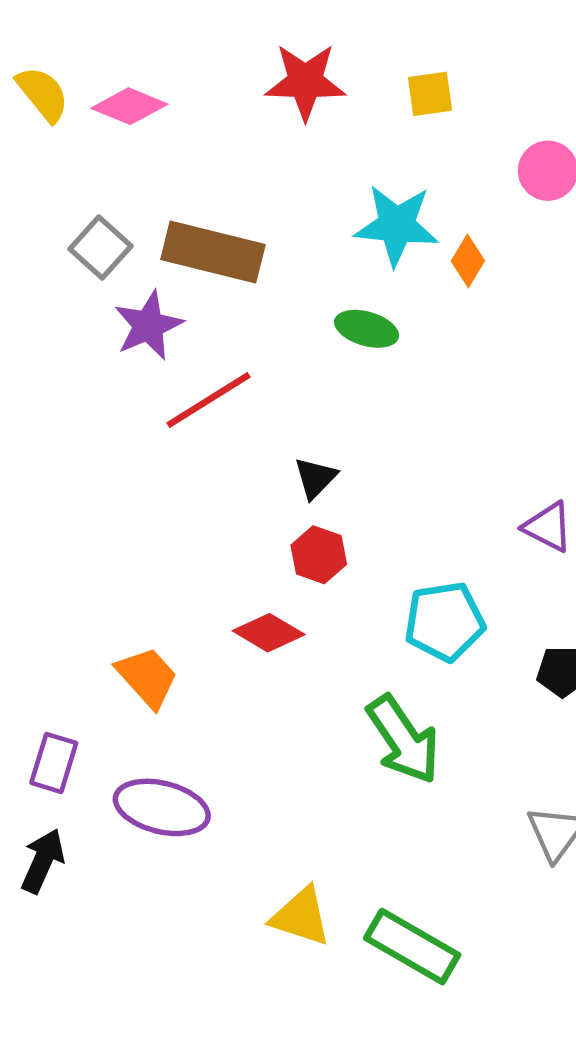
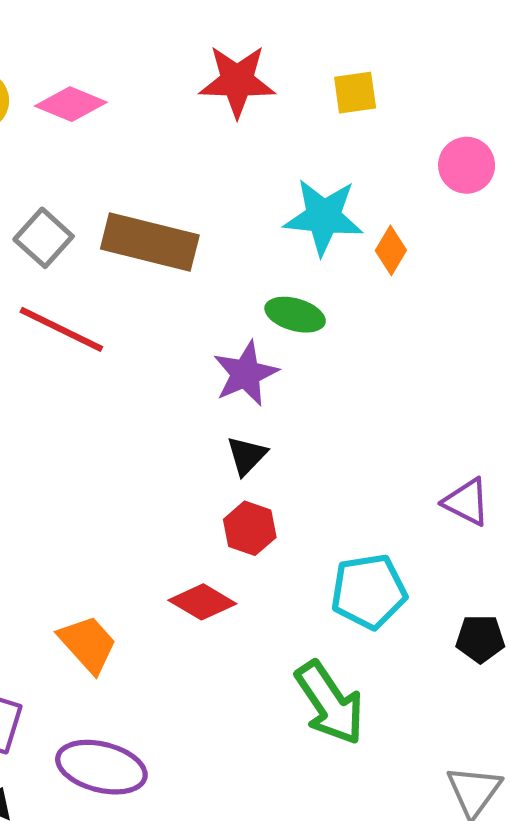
purple star: (148, 325) -> (246, 374), moved
red line: (208, 400) -> (61, 329), moved, turned 58

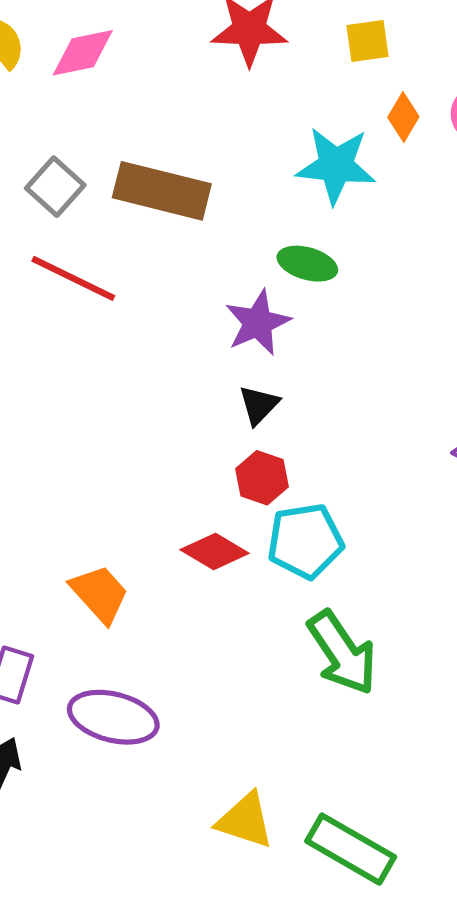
pink diamond: (71, 104) -> (83, 53), turned -34
orange diamond: (391, 250) -> (403, 117), moved
cyan pentagon: (369, 591) -> (305, 541), moved

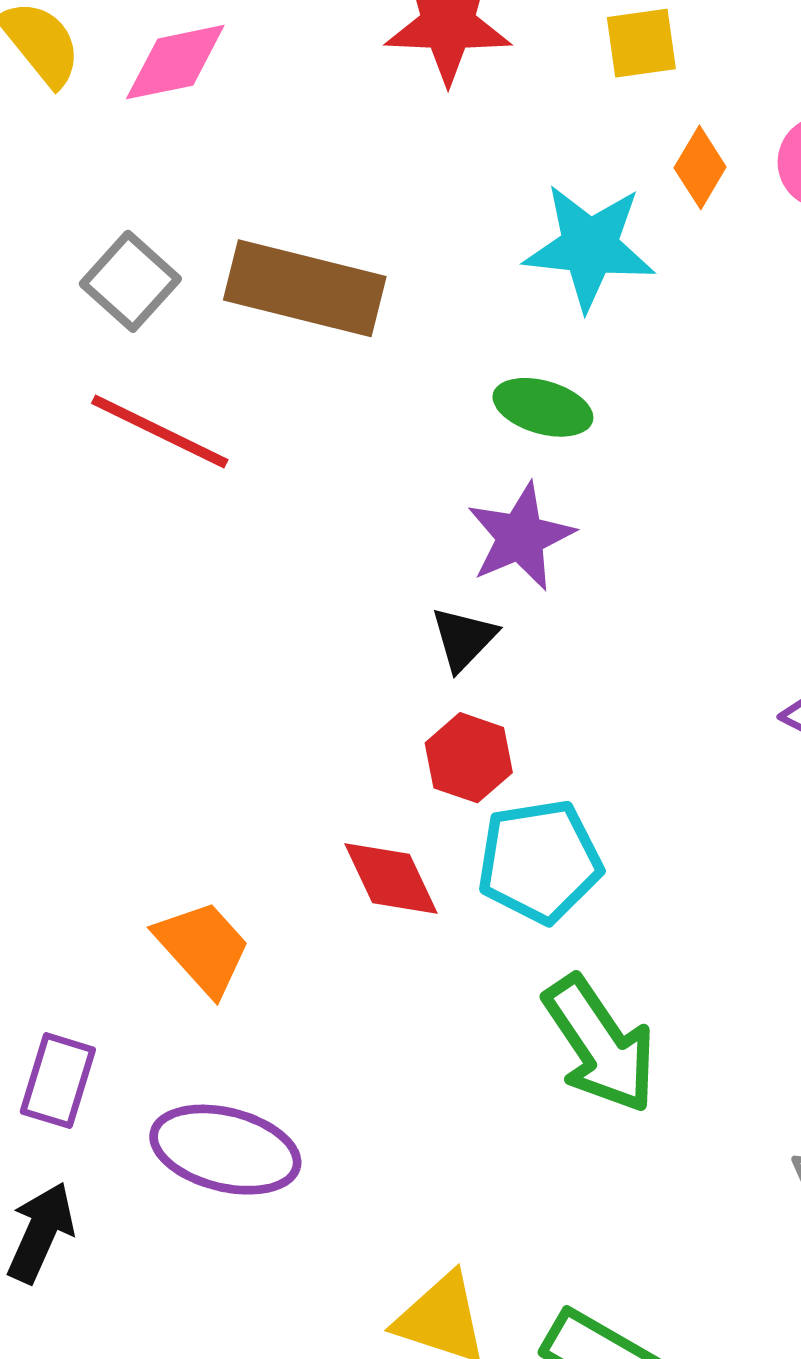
purple star: (258, 323) -> (521, 537), moved
red diamond: (215, 552) -> (391, 879), turned 34

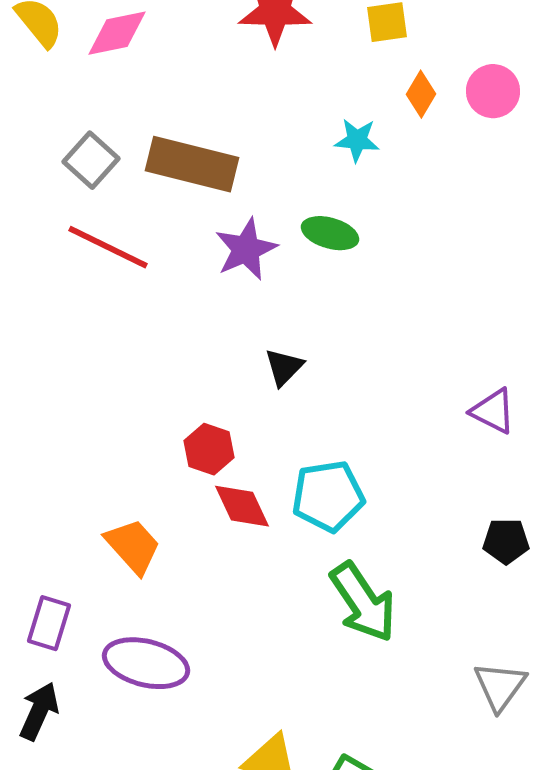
cyan star: (590, 247) -> (357, 140), size x0.6
purple star: (521, 537) -> (246, 249), moved
red hexagon: (469, 758) -> (209, 449), moved

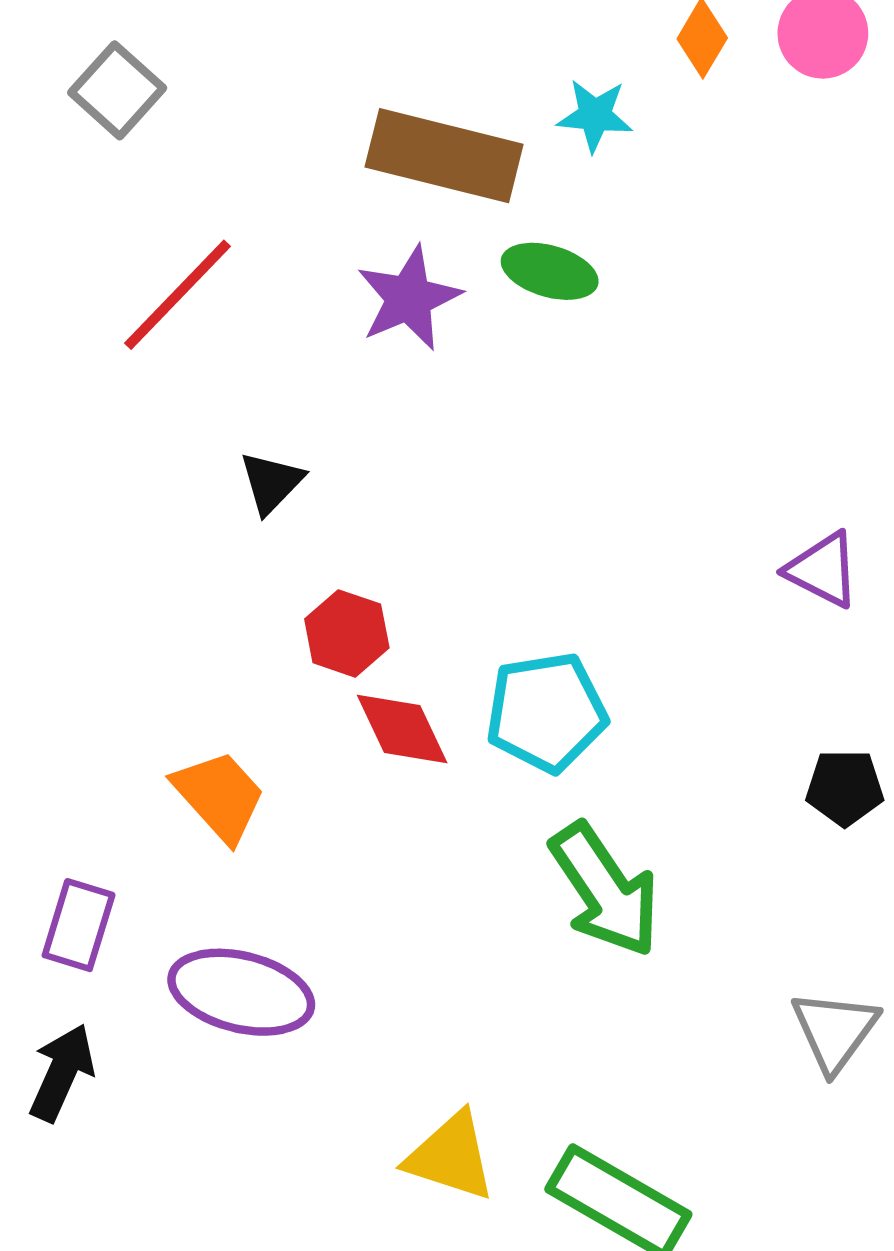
gray square: (91, 160) -> (117, 90), moved
brown rectangle: (192, 164) -> (444, 156), moved
red line: (108, 247) -> (178, 295), turned -72
black triangle: (284, 367) -> (271, 483), moved

